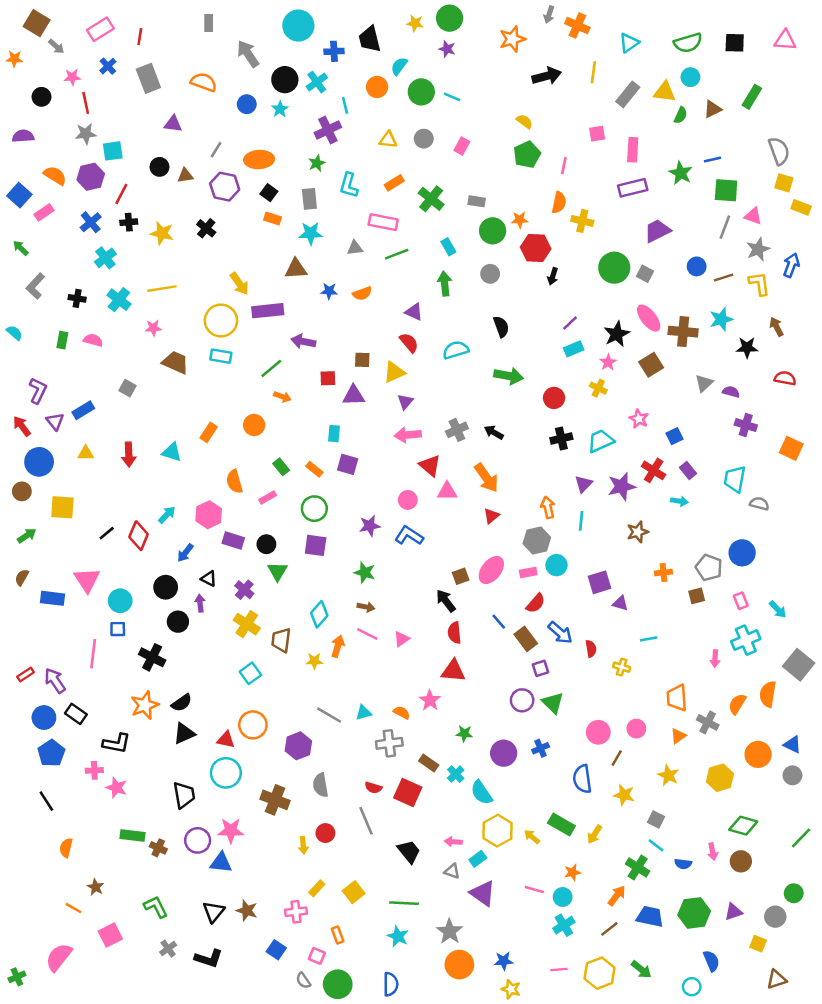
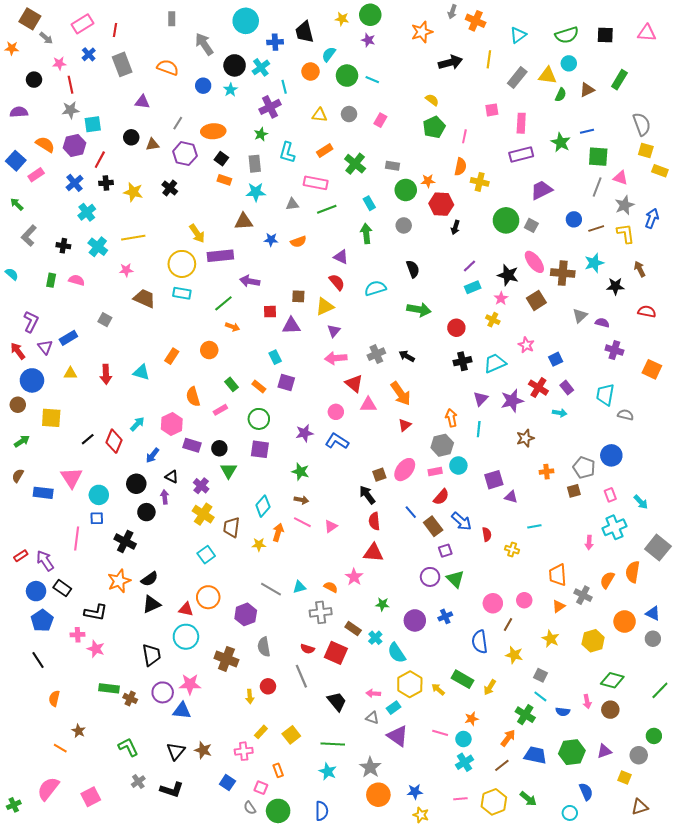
black star: (617, 334) -> (508, 275), turned -30
cyan rectangle: (334, 434) -> (275, 357), turned -32
pink square: (110, 935) -> (91, 797), moved

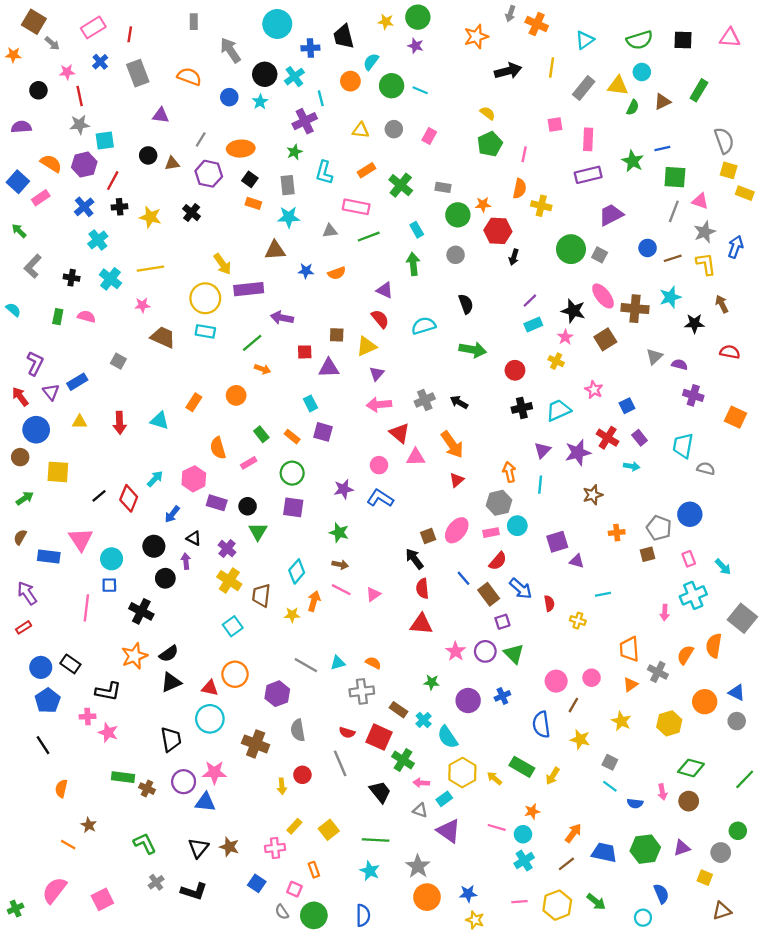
purple arrow: (45, 561) -> (27, 593), moved
pink star: (354, 577) -> (456, 651), moved
green cross: (525, 715) -> (403, 760), moved

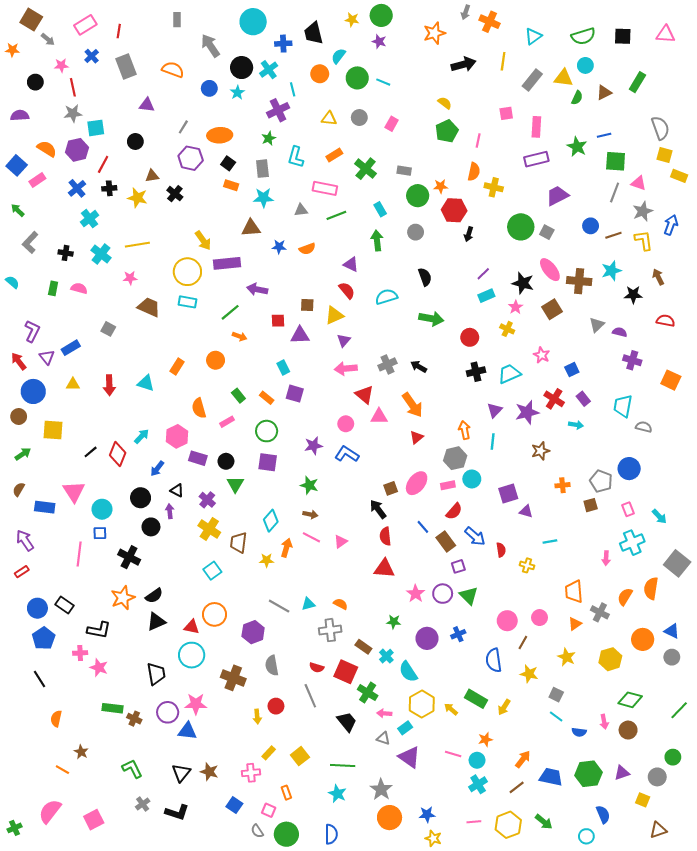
brown triangle: (172, 163) -> (152, 176), moved

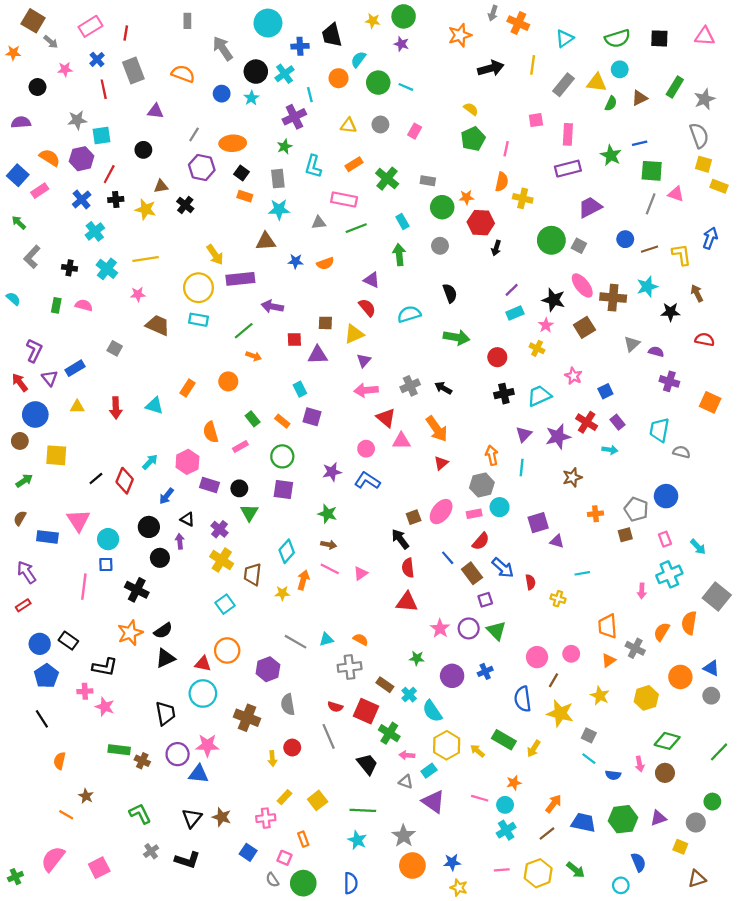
red line: (73, 87) -> (104, 89), moved
gray star: (643, 211) -> (705, 99), moved
yellow star: (529, 674) -> (560, 713), size x1.4

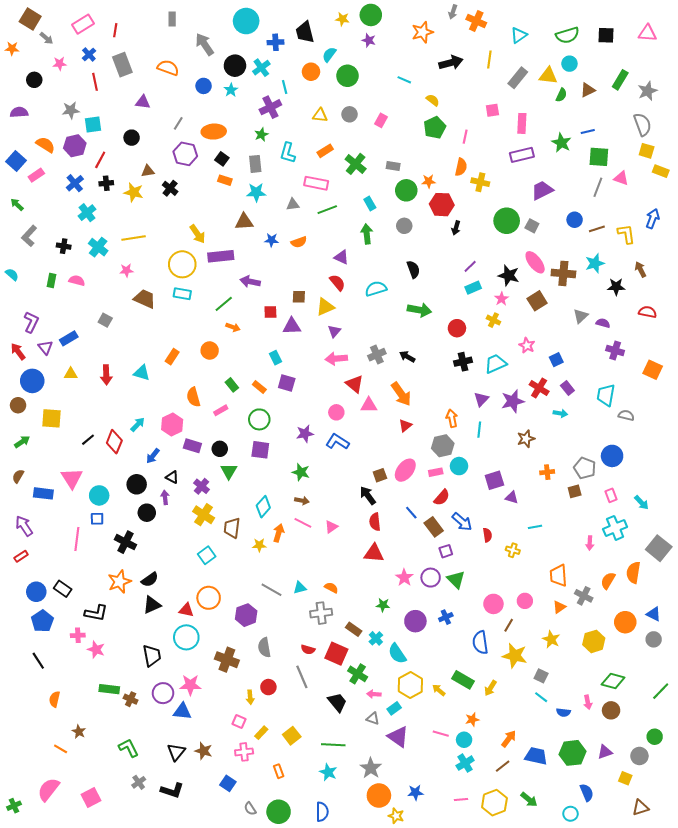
cyan line: (406, 87) -> (404, 80), moved
pink square: (285, 858) -> (239, 722), moved
yellow star: (459, 888) -> (396, 816), moved

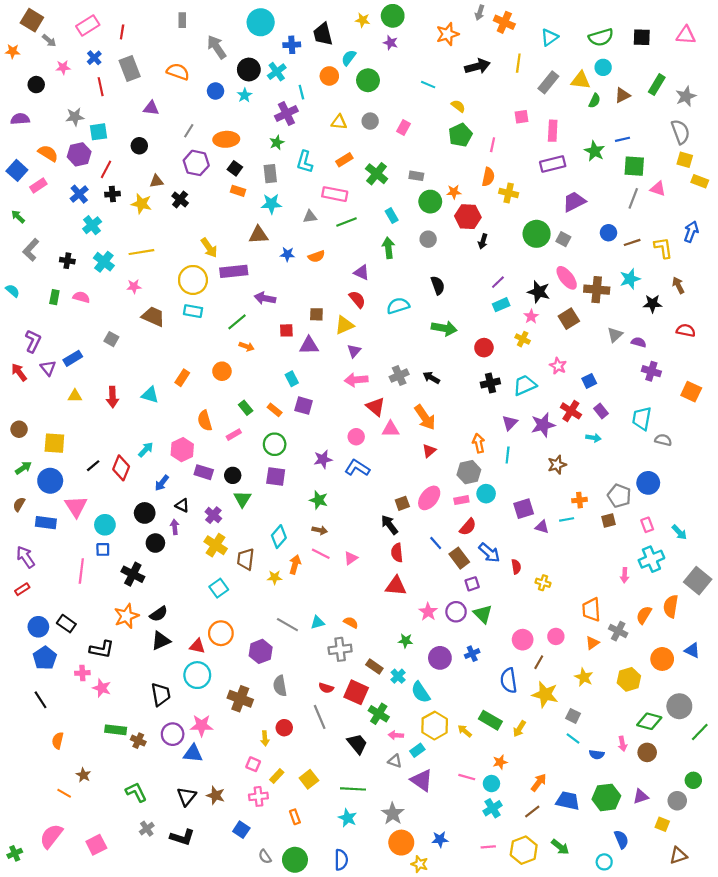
blue circle: (32, 381) -> (50, 481), moved
cyan line: (535, 527) -> (567, 519), moved
gray circle: (654, 639) -> (679, 706), moved, size x1.5

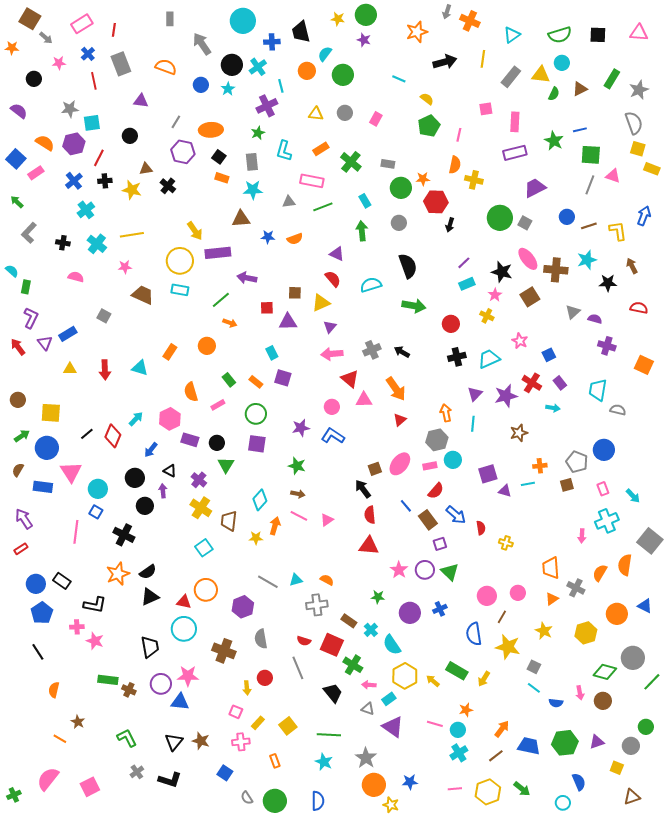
purple semicircle: (20, 119) -> (19, 111), turned 42
black semicircle: (438, 285) -> (408, 266), size x1.4
green rectangle: (54, 297) -> (26, 287), moved
blue square: (103, 549) -> (96, 512), turned 32

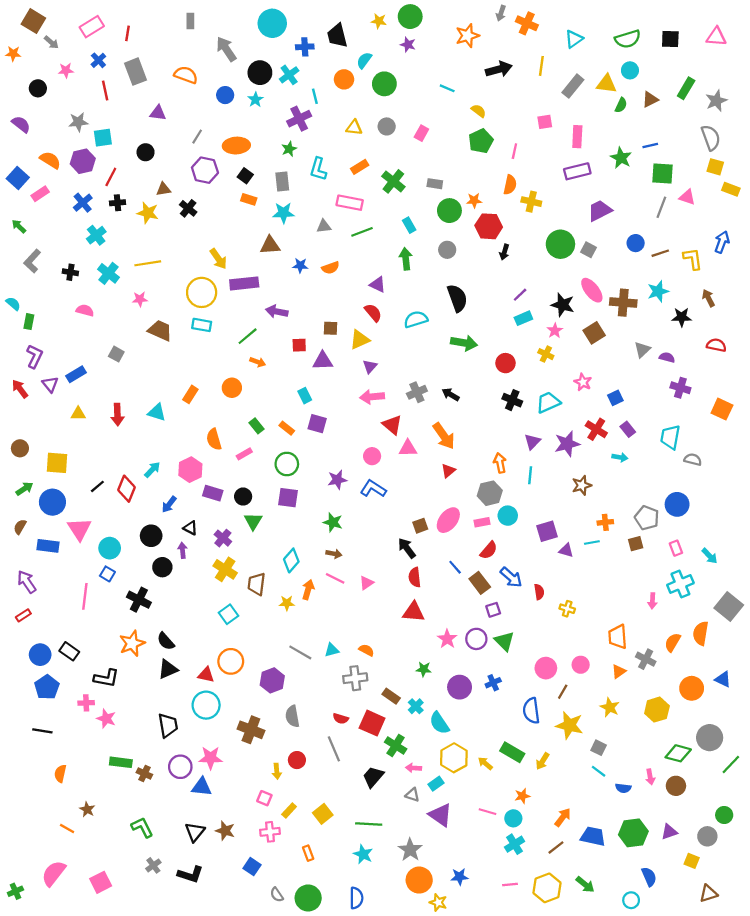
black cross: (457, 357) -> (512, 400), turned 36
black semicircle: (148, 572) -> (166, 641), turned 84
black line: (38, 652) -> (42, 731), turned -48
black trapezoid: (333, 693) -> (373, 777), turned -100

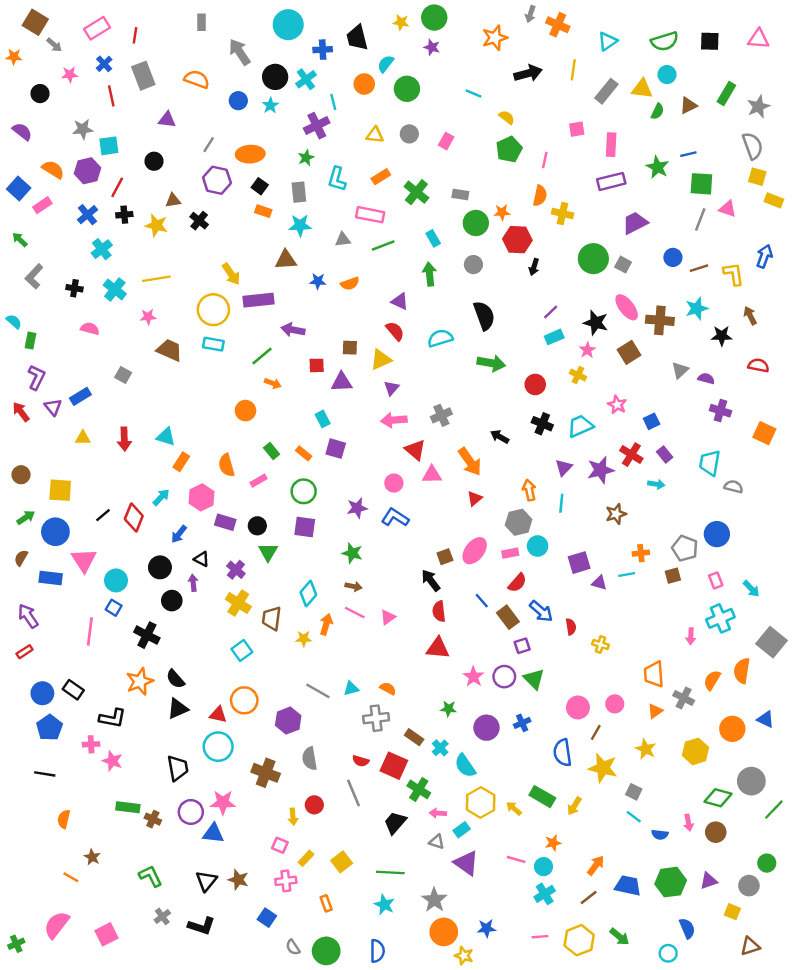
orange rectangle: (190, 394) -> (181, 462), moved
black arrow: (451, 394) -> (500, 437), moved

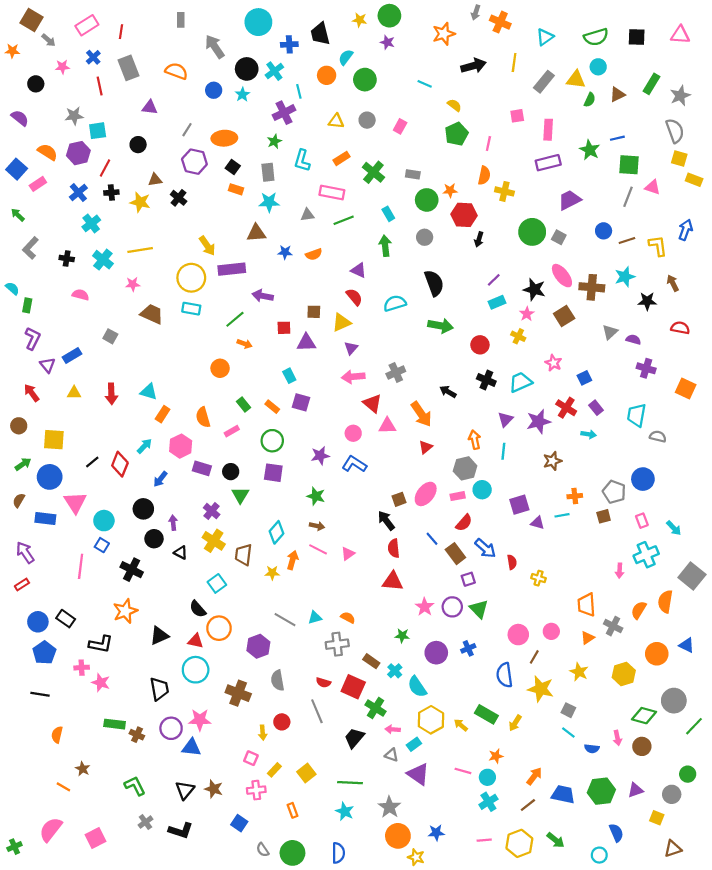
red arrow: (21, 412) -> (32, 393), moved
black triangle: (202, 559) -> (181, 553), moved
black semicircle: (175, 679) -> (198, 609), moved

